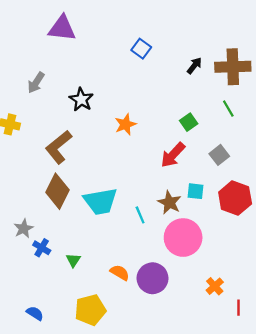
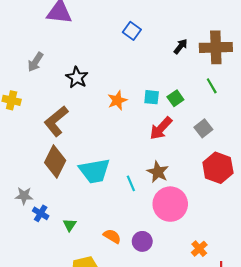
cyan square: (195, 191) -> (152, 97), moved
gray star: (24, 228) -> (24, 196), turned 30
purple circle: (153, 278) -> (142, 241), size x0.7

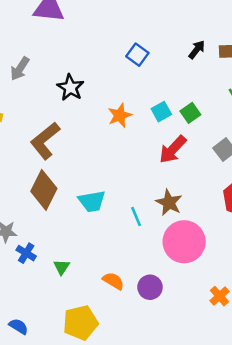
blue square: (132, 31) -> (137, 55), moved
cyan square: (152, 97) -> (161, 112), turned -35
cyan trapezoid: (95, 171) -> (92, 201), size x0.7

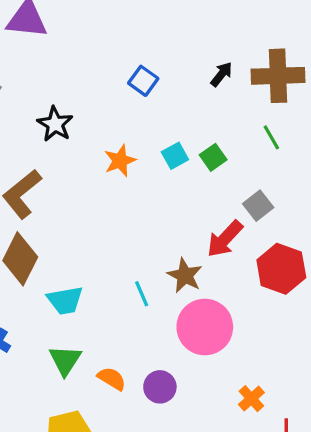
red arrow: (173, 149) -> (225, 239), moved
cyan trapezoid: (92, 201) -> (65, 300), moved
green triangle: (62, 267) -> (65, 360), moved, size x1.5

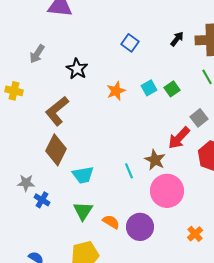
purple circle: (160, 387) -> (140, 227), size x1.4

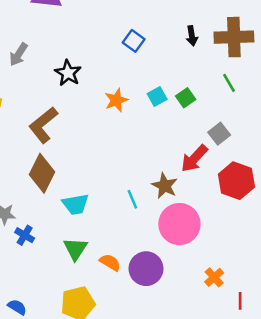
black arrow: (177, 39) -> (192, 36), turned 133

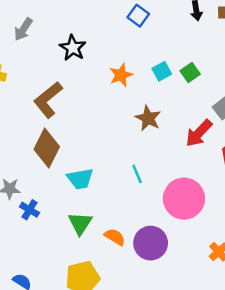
brown star: (165, 186) -> (148, 118), moved

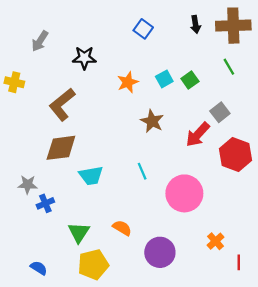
black star: (73, 48) -> (84, 58), turned -30
brown diamond: (47, 148) -> (61, 148), turned 56
blue cross: (29, 210) -> (45, 203), turned 36
green triangle: (80, 223) -> (79, 232), moved
purple circle: (151, 243) -> (160, 252), moved

